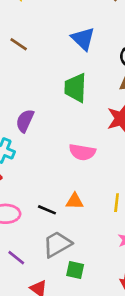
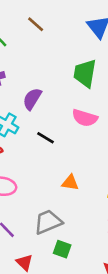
pink semicircle: (82, 152) -> (85, 118), moved
black line: (47, 210) -> (45, 138), moved

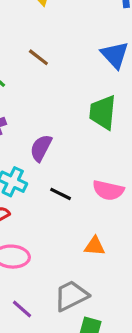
pink semicircle: (85, 118) -> (108, 190), moved

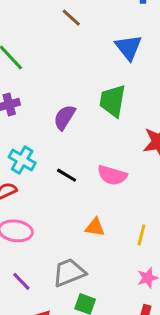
brown line: (38, 57) -> (71, 18), moved
purple semicircle: (41, 148) -> (64, 117), moved

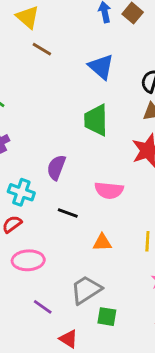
purple semicircle: (64, 117) -> (56, 167), moved
black line: (67, 175) -> (68, 213), moved

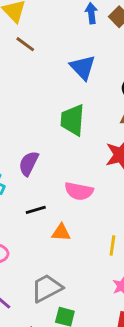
black line: (68, 213) -> (36, 210), turned -42
orange triangle: (102, 242) -> (61, 232), moved

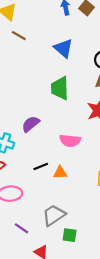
purple semicircle: (29, 163) -> (31, 124), turned 30
black line: (36, 210) -> (41, 167), moved

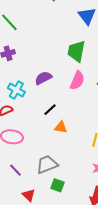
pink semicircle: (70, 141) -> (77, 80), moved, turned -84
black line: (41, 167) -> (50, 110), moved, turned -32

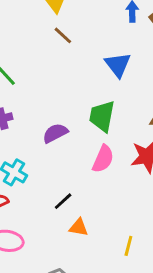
purple semicircle: (43, 78) -> (55, 133), moved

